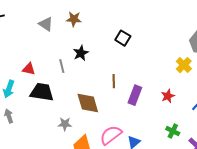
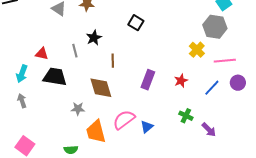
brown line: (114, 81) -> (113, 61), moved

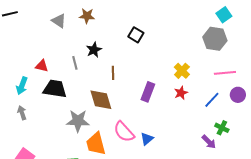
yellow cross: (197, 50) -> (182, 71), moved
gray star: (78, 109) -> (78, 121), size x1.6
green cross: (186, 116) -> (222, 128), moved
pink semicircle: (124, 120) -> (124, 132), turned -95

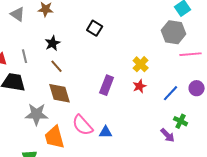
gray line: (75, 63) -> (25, 56), moved
brown line: (113, 73) -> (57, 66), moved, turned -40
pink line: (225, 73) -> (191, 54), moved
blue triangle: (147, 139) -> (106, 132), turned 40

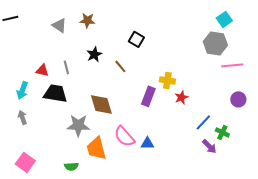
yellow cross: (141, 64) -> (167, 80), moved, turned -35
brown line: (57, 66) -> (120, 66), moved
blue line: (171, 93) -> (203, 122), moved

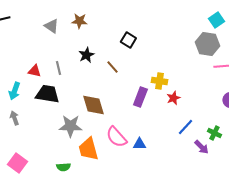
blue line: (203, 122) -> (185, 127), moved

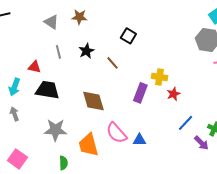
gray line: (58, 68) -> (58, 52), moved
gray star: (70, 126) -> (55, 130), moved
green semicircle: (63, 167) -> (63, 163), turned -88

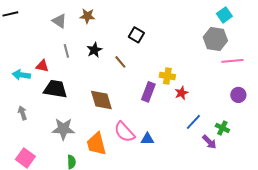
cyan arrow: (14, 87) -> (21, 75), moved, turned 78

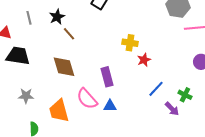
brown line: (120, 62) -> (69, 34), moved
purple rectangle: (148, 92) -> (107, 77), moved, turned -36
gray star: (63, 129) -> (26, 96), size x0.7

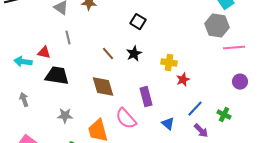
black star: (57, 17) -> (134, 54), moved
blue triangle: (110, 106) -> (168, 124), moved, turned 40
purple arrow: (172, 109) -> (201, 131), moved

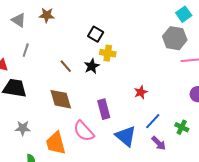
gray line: (68, 38) -> (26, 50), turned 32
yellow cross: (169, 63) -> (108, 53), moved
blue triangle: (168, 124) -> (126, 136), size x1.6

